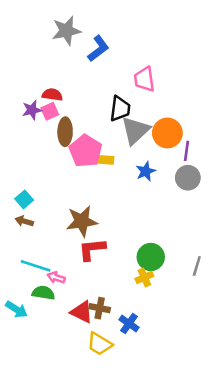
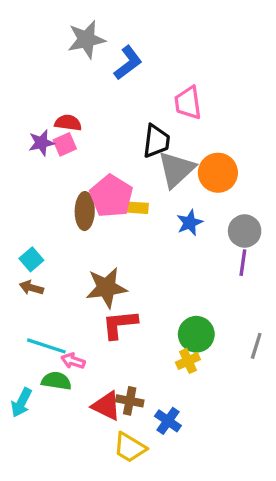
brown ellipse: (65, 132) -> (85, 211), moved
purple line: (187, 151) -> (243, 263), moved
cyan arrow: (16, 309) -> (21, 403), turned 85

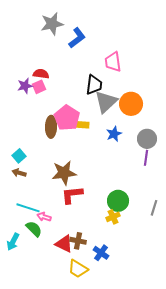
green semicircle: (56, 381) -> (34, 229), turned 36

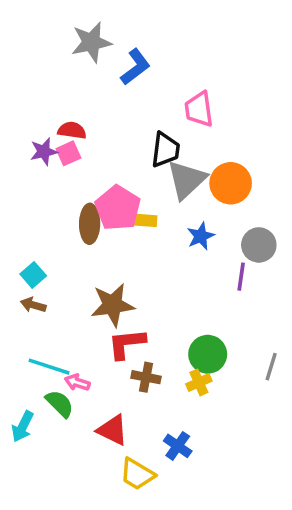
purple line: (146, 158) -> (241, 277), moved
brown cross: (78, 241) -> (146, 377), moved

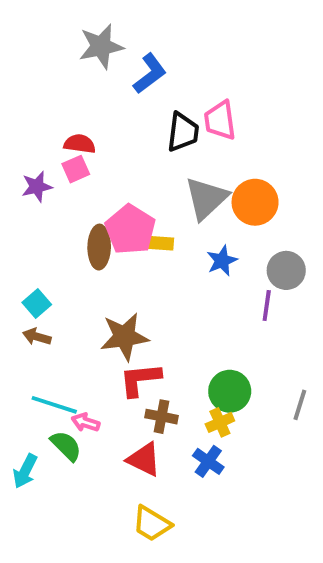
black trapezoid: (165, 150) -> (183, 132), moved
purple star: (44, 152) -> (37, 187), moved
red triangle: (113, 430) -> (144, 459), moved
blue cross: (178, 446) -> (208, 461), moved

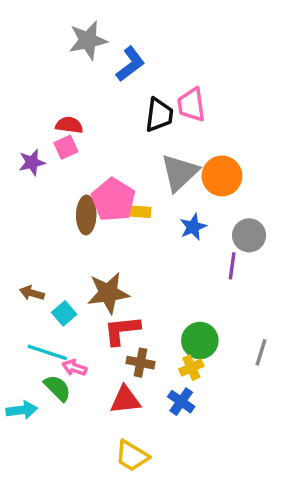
cyan square: (37, 304) -> (64, 313), moved
red triangle: (144, 459) -> (125, 400), turned -32
cyan arrow: (25, 471) -> (22, 410), turned -124

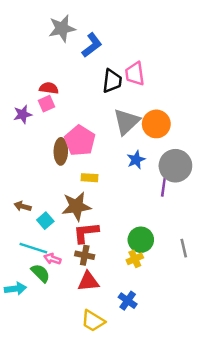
yellow rectangle: (139, 212) -> (89, 178), moved
gray circle: (249, 235) -> (175, 166), size x1.4
gray line: (261, 352) -> (184, 248), turned -30
brown cross: (140, 363) -> (85, 255), moved
blue cross: (181, 402) -> (128, 301), moved

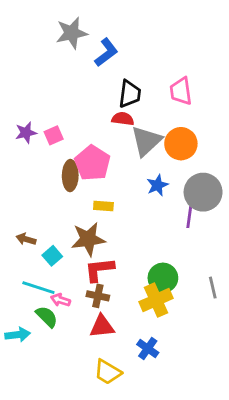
pink trapezoid: (135, 74) -> (181, 91), moved
red semicircle: (49, 88) -> (123, 119), moved
pink square: (46, 104) -> (54, 135), moved
yellow cross: (135, 259) -> (156, 300), size x1.6

